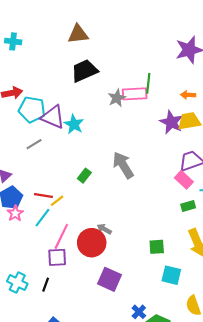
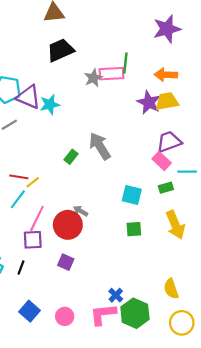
orange arrow: (188, 95) -> (166, 75), size x1.5
cyan star: (74, 124) -> (50, 105), turned 30
green rectangle: (84, 176) -> (71, 157), moved
cyan square: (171, 275) -> (132, 195), moved
purple square: (109, 279) -> (66, 262), moved, size x0.7

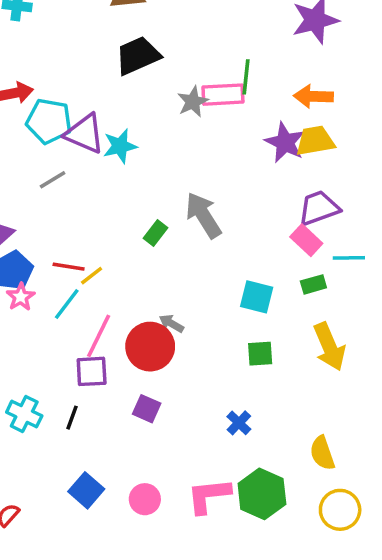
blue cross: (116, 295) -> (239, 423), moved

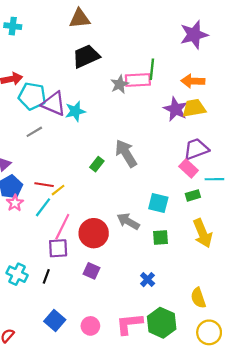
gray arrow: (171, 324) -> (128, 221), moved, size x1.5

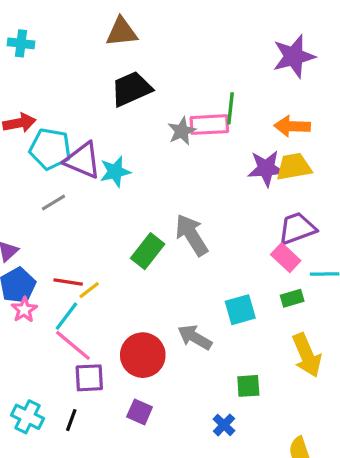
purple star: (176, 109) -> (266, 168), turned -30
green rectangle: (97, 164) -> (148, 251), size x1.5
cyan square: (158, 203) -> (240, 310), turned -30
pink line: (62, 227) -> (73, 345), moved, turned -76
green square: (161, 237) -> (248, 386), moved

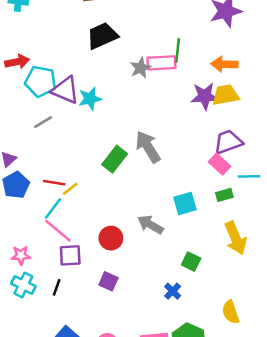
pink star: (24, 310) -> (21, 255), moved, turned 30
red circle: (143, 355) -> (111, 238), size x0.7
green square: (248, 386) -> (191, 262), turned 30

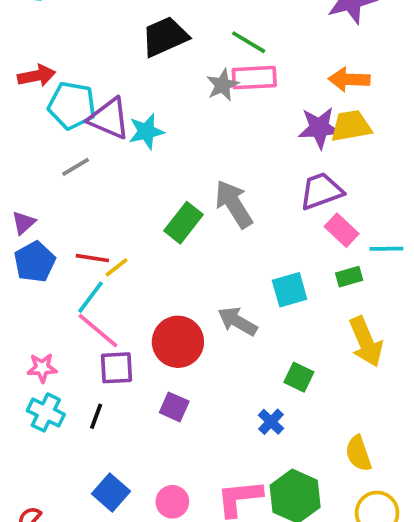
green line: (178, 51) -> (249, 42), moved, turned -65
purple trapezoid: (228, 142) -> (321, 191), moved
red circle: (111, 238) -> (178, 342), size x1.4

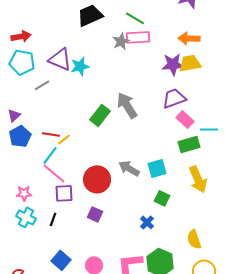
cyan pentagon: (72, 105) -> (22, 62), moved
green rectangle: (349, 277) -> (189, 144), size x1.5
cyan square: (290, 290) -> (157, 168), moved

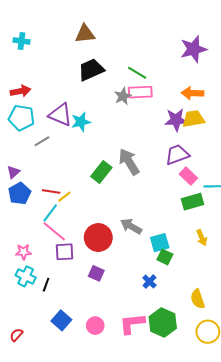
cyan square: (157, 168) -> (160, 243), moved
yellow arrow: (198, 179) -> (202, 238), size x0.6
black line: (53, 219) -> (46, 285), moved

